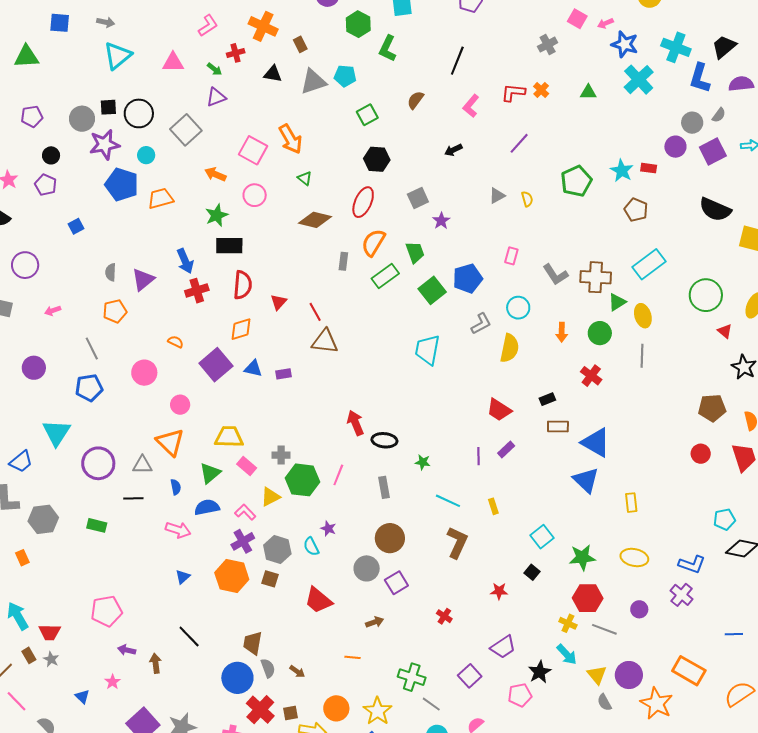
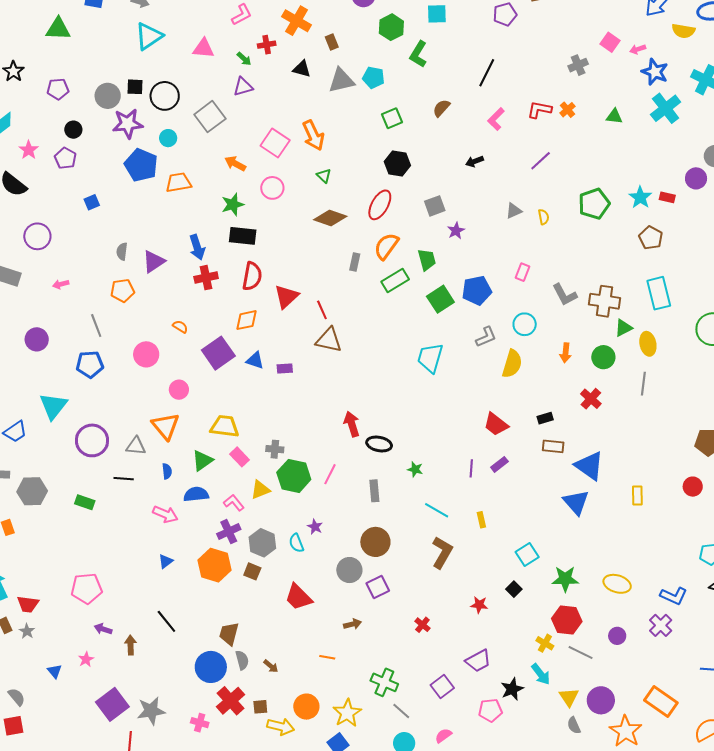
cyan rectangle: (649, 264) -> (659, 293), turned -72
red triangle: (279, 302) -> (286, 297), size x1.5
yellow rectangle: (631, 503) -> (637, 496), moved

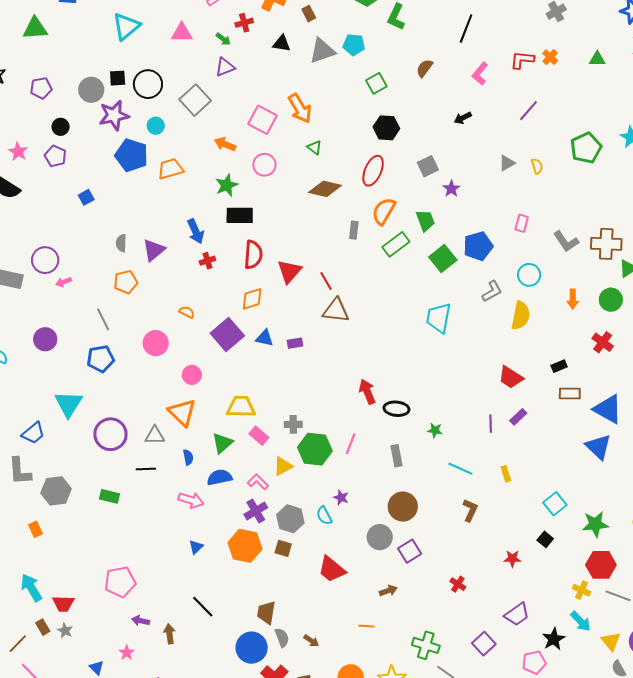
purple circle: (37, 236) -> (45, 260), moved
red cross: (206, 278) -> (207, 261), size x0.7
brown L-shape: (442, 552) -> (470, 510), size x0.7

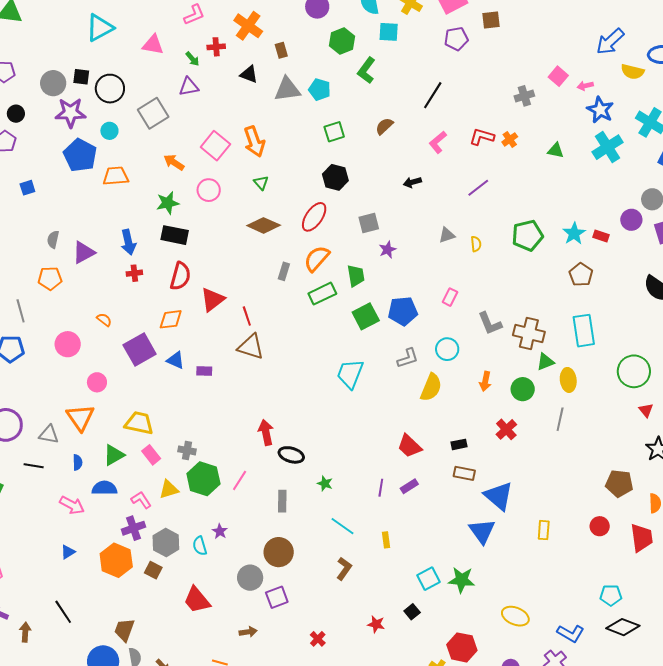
green star: (595, 524) -> (462, 580), moved

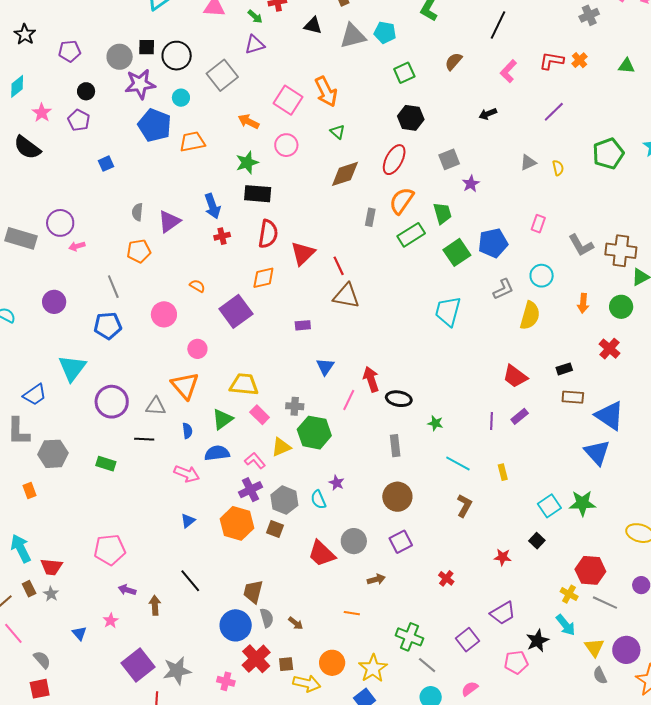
brown diamond: (264, 225) -> (345, 174), turned -36
blue triangle: (175, 360) -> (325, 367), moved, turned 48
pink line: (240, 480) -> (349, 400), moved
gray circle: (250, 578) -> (354, 541), moved

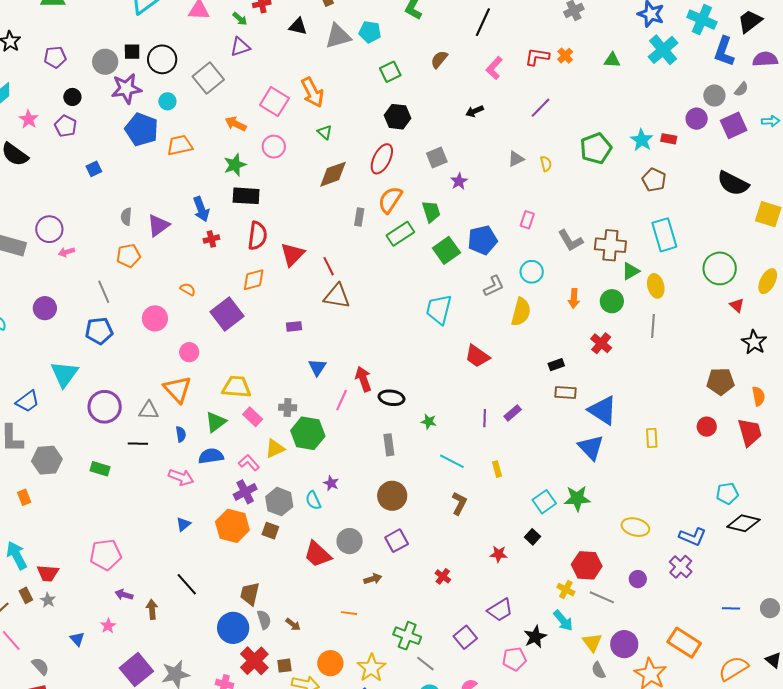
red trapezoid: (515, 376) -> (477, 356), moved

